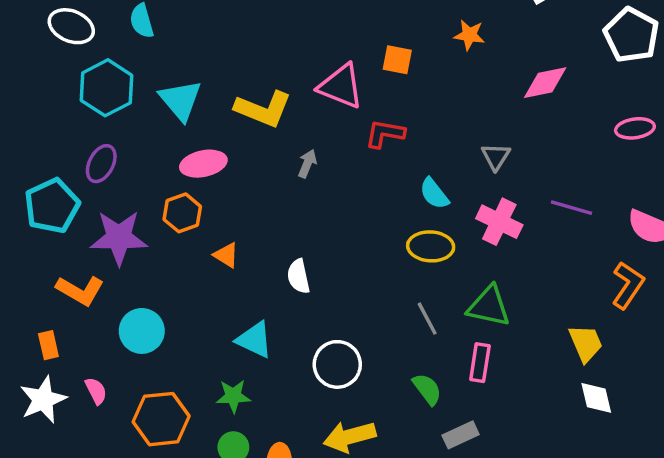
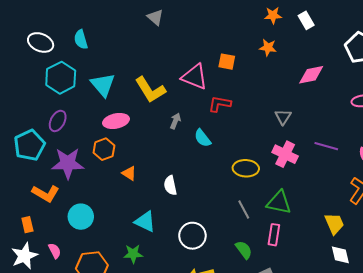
yellow L-shape: (263, 109) -> (150, 90), turned 36
cyan semicircle: (434, 194) -> (203, 138), moved

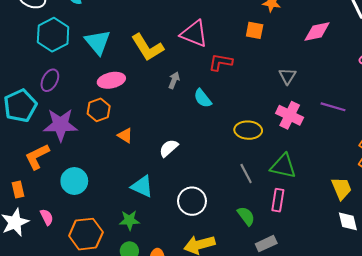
orange square: (227, 62) -> (255, 30), moved
white semicircle: (170, 185) -> (169, 148), turned 60
orange L-shape: (46, 193) -> (37, 157), turned 124

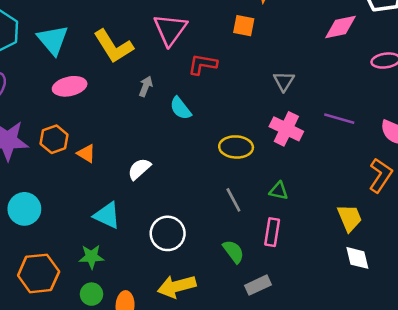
pink diamond: (317, 31) -> (341, 27), moved
pink triangle: (194, 34) -> (170, 30), turned 44
orange hexagon: (99, 110) -> (54, 139), moved
green triangle: (283, 166) -> (279, 191), size x0.6

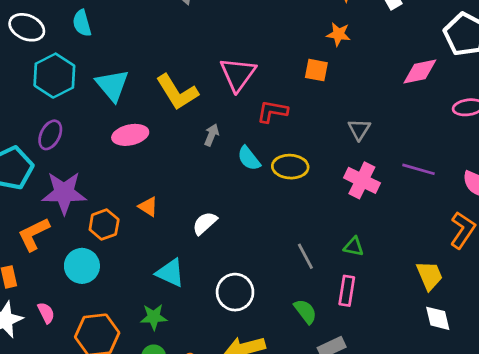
orange hexagon: (54, 139) -> (104, 225), moved
yellow ellipse: (236, 147) -> (290, 167), moved

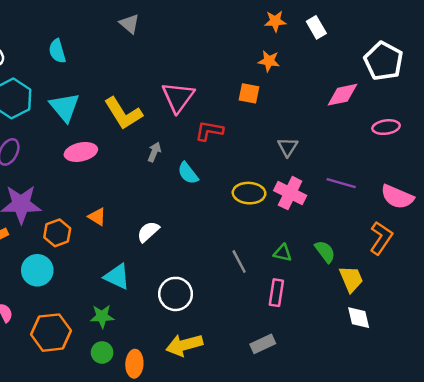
cyan semicircle: (82, 23) -> (57, 51), moved
yellow ellipse: (290, 167) -> (249, 193), moved
green semicircle: (305, 311) -> (325, 252), moved

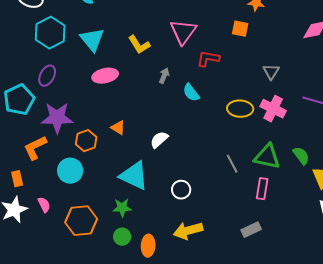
yellow L-shape: (123, 113) -> (139, 45), size x0.7
green triangle: (283, 253) -> (267, 157), size x1.8
cyan triangle: (117, 277) -> (134, 176), size x1.4
white circle: (176, 294) -> (181, 190), size x0.7

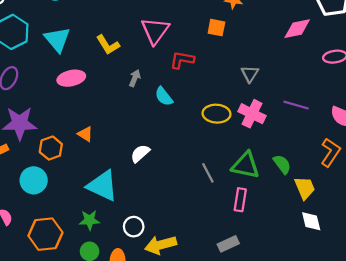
white semicircle: (159, 140) -> (140, 153), moved
white circle: (181, 190) -> (134, 227), moved

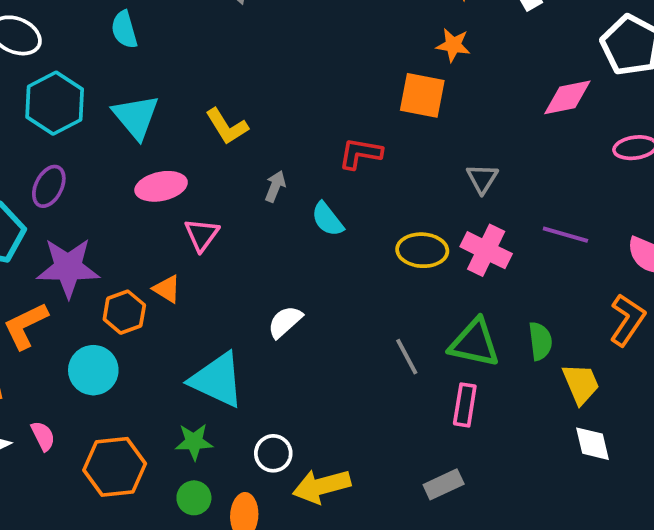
orange square: (216, 28) -> (422, 95), size x1.4
pink triangle: (155, 31) -> (202, 235), moved, size x0.7
orange triangle: (85, 134) -> (167, 289), moved
green semicircle: (282, 164) -> (540, 341), turned 30

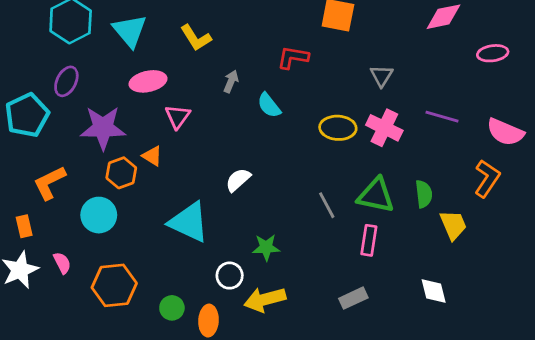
purple star: (68, 268) -> (103, 128), moved
green star: (194, 442) -> (266, 247), moved
white diamond: (593, 444) -> (434, 291), moved

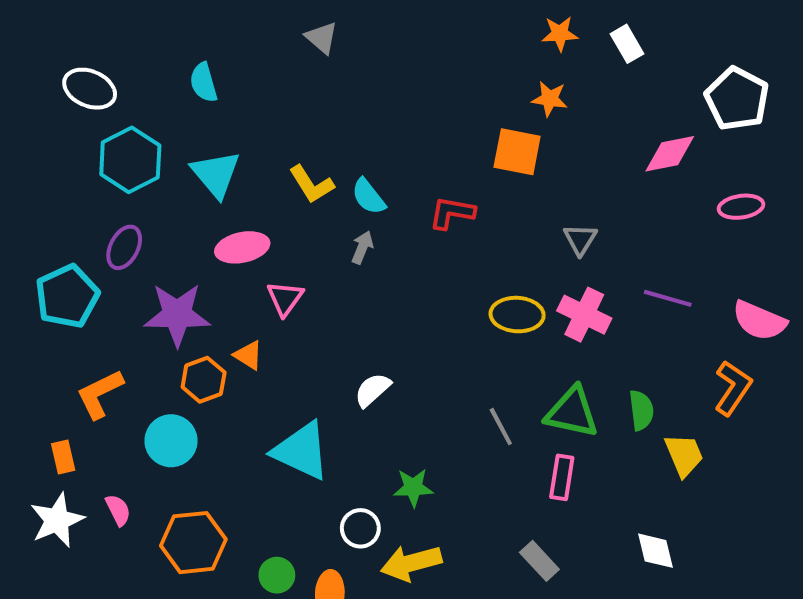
cyan semicircle: (269, 105) -> (368, 196), moved
gray rectangle: (353, 298) -> (539, 561), turned 72

